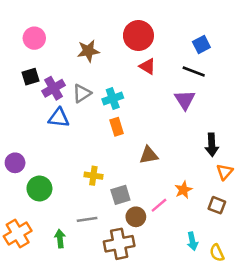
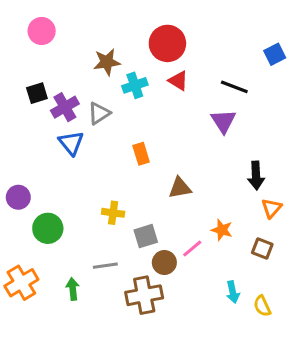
pink circle: (34, 38) -> (42, 31), moved
blue square: (201, 45) -> (275, 54), moved
cyan cross: (113, 99) -> (135, 85), moved
blue triangle: (59, 118) -> (71, 143), turned 45
orange star: (183, 190) -> (222, 230), turned -30

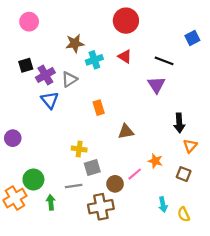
red circle: (167, 43) -> (126, 21), moved
green circle: (48, 228) -> (33, 179), moved
gray square: (146, 236) -> (92, 168), moved

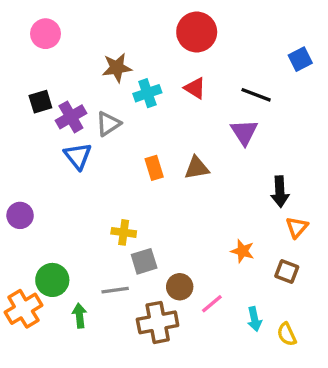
brown triangle: (126, 132) -> (197, 168), moved
pink line: (135, 174) -> (212, 304), moved

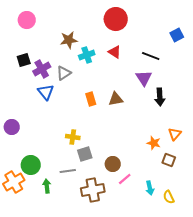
black arrow: (280, 192) -> (160, 97), moved
orange star: (243, 251) -> (154, 143), moved
brown circle: (180, 287) -> (113, 164), moved

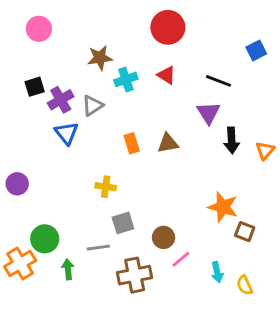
orange triangle: (175, 134) -> (265, 150), moved
yellow cross: (73, 137) -> (106, 187), moved
orange star: (154, 143) -> (223, 207), size x1.5

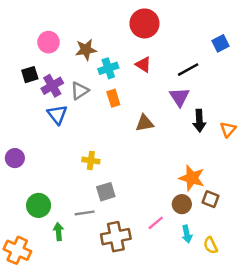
pink circle: (39, 29) -> (49, 42), moved
black line: (219, 81) -> (188, 70), turned -50
orange rectangle: (132, 143) -> (113, 98), moved
brown circle: (164, 237) -> (182, 204), moved
orange cross: (20, 263) -> (17, 250), moved, turned -35

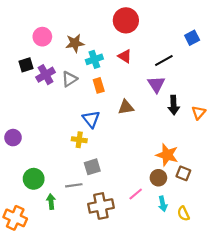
blue triangle: (57, 114) -> (91, 119), moved

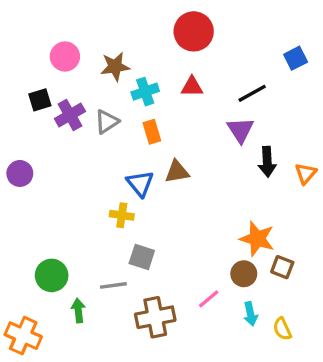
red triangle: (125, 56) -> (192, 87), turned -32
brown triangle: (126, 107) -> (177, 172), moved
purple circle: (13, 138) -> (20, 173), moved
gray square: (92, 167) -> (142, 257), turned 35

